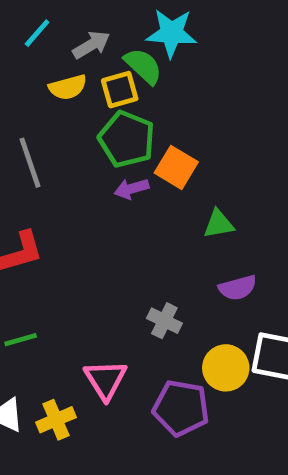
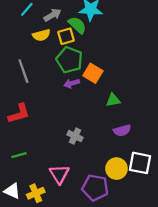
gray cross: (164, 321) -> (75, 136), moved

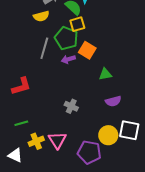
yellow square: (66, 36) -> (77, 24), moved
gray line: (23, 71) -> (44, 48), moved, turned 35
yellow cross: (36, 193) -> (36, 141), moved

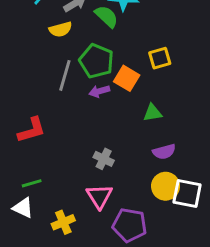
yellow square: (77, 24) -> (160, 58), moved
yellow circle: (108, 135) -> (166, 186), moved
pink triangle: (57, 140) -> (99, 196), moved
yellow cross: (36, 141) -> (63, 222), moved
white triangle: (15, 155) -> (23, 208), moved

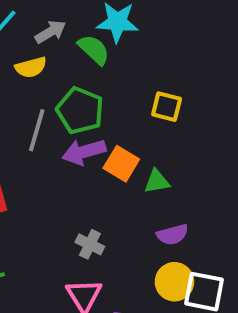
yellow square: (160, 58) -> (167, 107), turned 30
orange square: (127, 78) -> (121, 164), moved
purple arrow: (99, 91) -> (84, 152), size x1.5

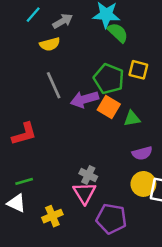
green semicircle: (94, 50) -> (118, 33), moved
green pentagon: (80, 111) -> (109, 79), moved
gray line: (37, 130) -> (54, 85), turned -40
gray cross: (90, 244) -> (88, 175), moved

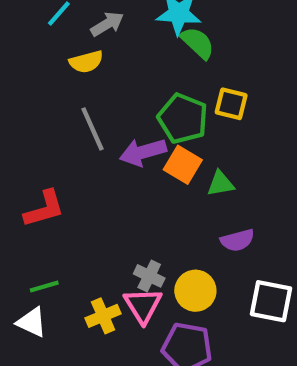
yellow circle: (143, 184) -> (195, 291), moved
yellow cross: (52, 216) -> (103, 316), moved

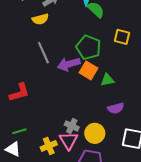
yellow square: (231, 104) -> (122, 37), moved

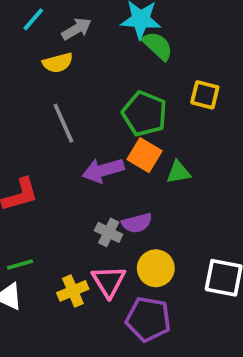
purple arrow: (69, 64) -> (103, 170), moved
purple semicircle: (116, 108) -> (137, 223), moved
gray cross: (72, 126) -> (109, 232), moved

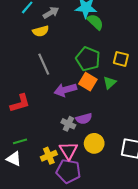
yellow square: (205, 95) -> (121, 59), moved
green triangle: (178, 172) -> (110, 83), moved, turned -32
purple pentagon: (148, 319) -> (68, 171), moved

